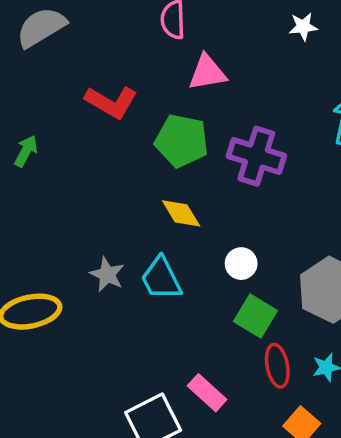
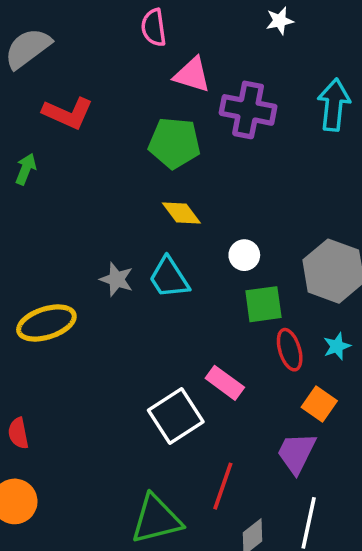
pink triangle: (207, 73) -> (192, 75), turned 33
red L-shape: (111, 102) -> (68, 113), moved
purple cross: (256, 156) -> (248, 110), moved
green square: (255, 316) -> (263, 304), turned -33

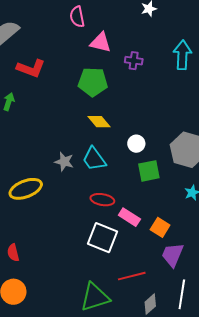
purple cross: (248, 110) -> (134, 61), size x0.6
red ellipse: (290, 350) -> (102, 200), moved, turned -60
orange square: (319, 404) -> (160, 227), moved
white square: (176, 416) -> (103, 238), turned -32
red line: (223, 486) -> (132, 276), turned 60

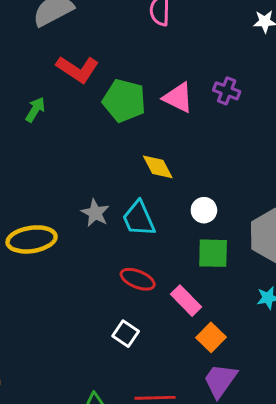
pink triangle: (101, 42) -> (178, 98), moved
green pentagon: (93, 82) -> (124, 101), moved
pink rectangle: (129, 217) -> (186, 301), moved
white square: (103, 238) -> (126, 334), size x0.6

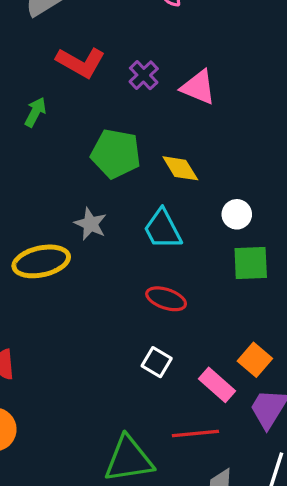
purple cross: (227, 91) -> (144, 75), moved, turned 30
green pentagon: (124, 101) -> (116, 154), moved
gray star: (95, 213) -> (90, 224), moved
pink rectangle: (186, 301) -> (217, 385), moved

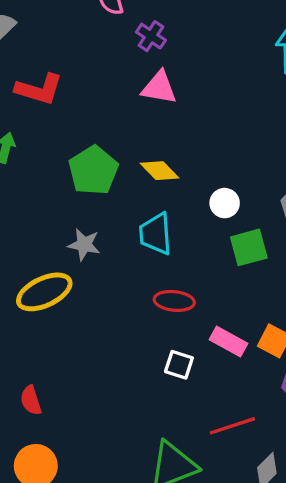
purple cross: (144, 75) -> (151, 36), moved
green pentagon: (116, 154) -> (93, 170), turned -30
cyan trapezoid: (163, 229) -> (156, 234), turned 36
pink rectangle: (217, 385) -> (229, 342), moved

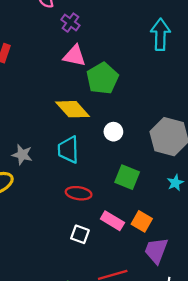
green pentagon: (93, 170) -> (102, 78), moved
yellow diamond: (159, 171) -> (72, 109), size x1.4
green square: (249, 247) -> (127, 177), moved, turned 35

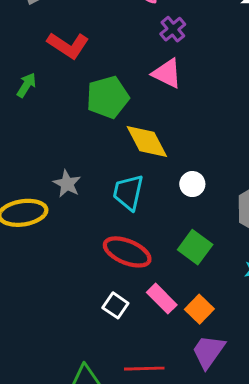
green pentagon: (102, 78) -> (108, 97), moved
red ellipse: (79, 193) -> (127, 252), size x1.4

